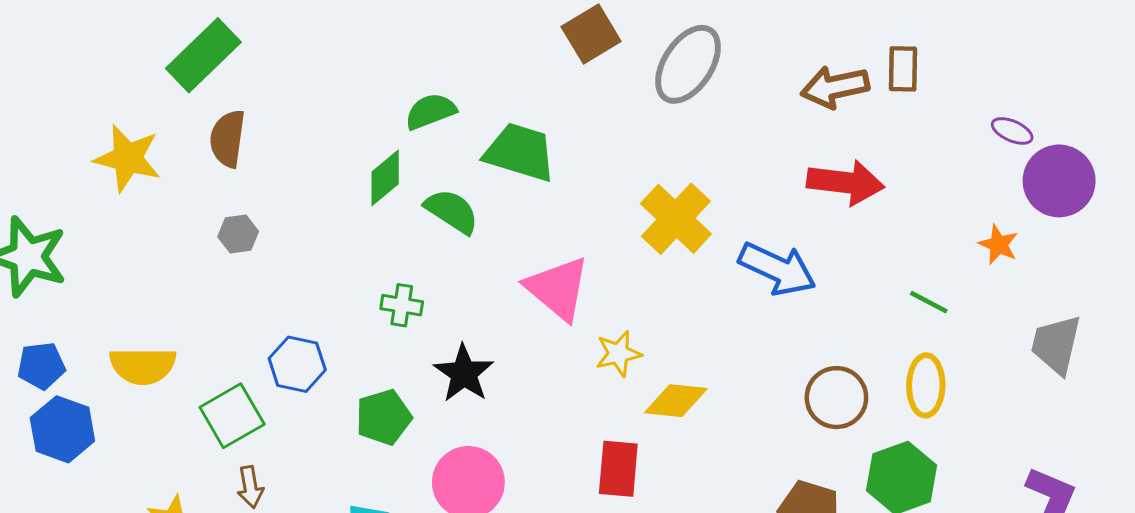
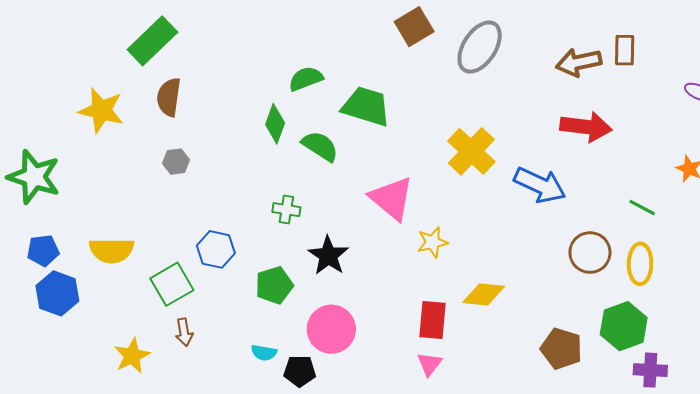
green diamond: (385, 178) -> (275, 124), turned -30
brown circle: (836, 398) -> (590, 253), moved
yellow diamond: (676, 401) -> (484, 294), moved

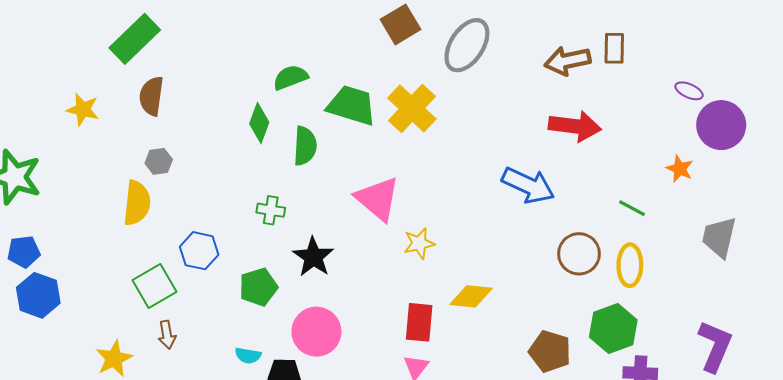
yellow star: (101, 110) -> (83, 110), size x0.7
green semicircle: (320, 146) -> (305, 146), turned 60
yellow cross: (471, 151) -> (412, 108), moved
yellow semicircle: (112, 250) -> (137, 203), moved, turned -84

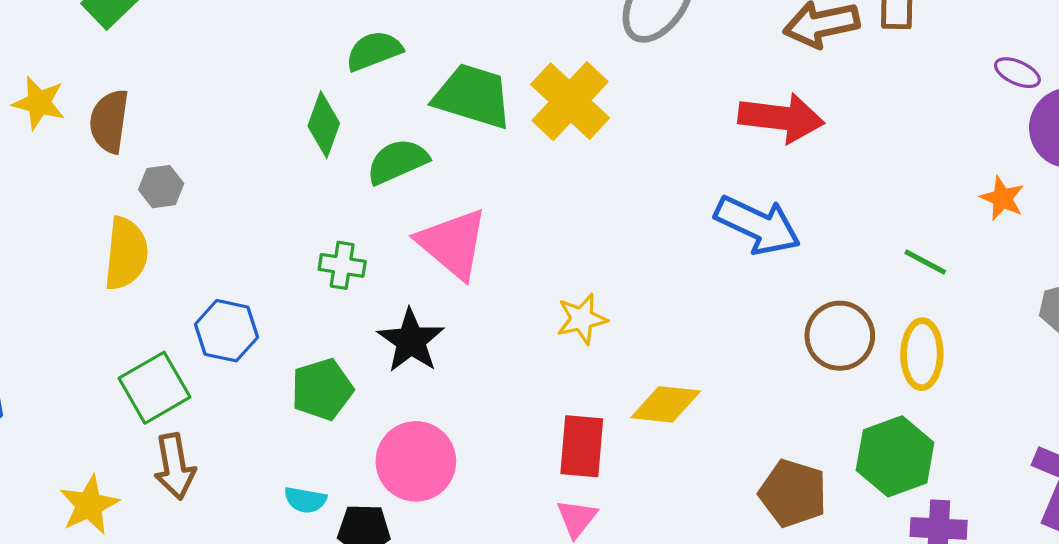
brown semicircle: (151, 96) -> (109, 121), moved
red arrow: (575, 126) -> (781, 118), moved
green semicircle: (305, 146) -> (397, 161), turned -117
pink triangle: (378, 199) -> (453, 244), moved
brown arrow: (167, 335) -> (175, 466), size x1.4

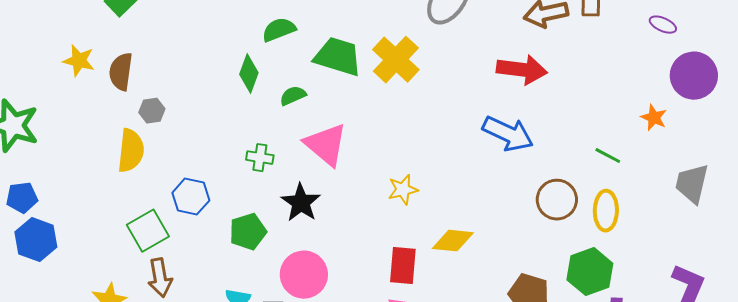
purple ellipse: (1017, 73) -> (663, 25), moved
green semicircle: (397, 161) -> (293, 96), size x0.7

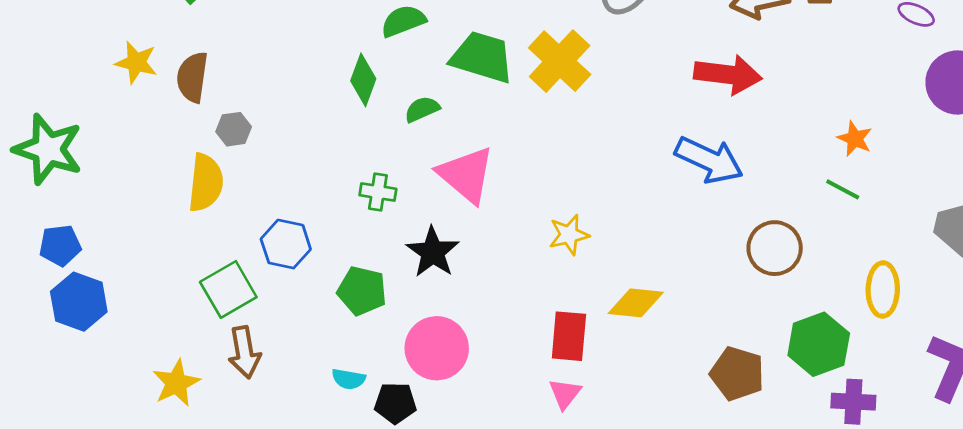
orange star: (654, 118) -> (855, 139), moved
yellow ellipse: (606, 211) -> (883, 289), moved
green pentagon: (248, 232) -> (362, 291), turned 30

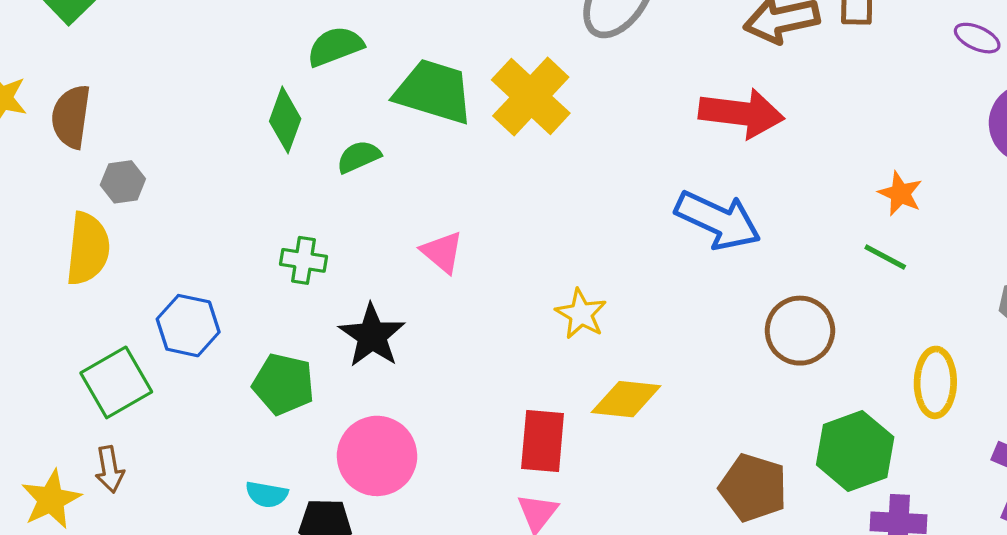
pink triangle: (466, 175) -> (442, 252), moved, size x0.6
yellow star: (569, 235) -> (581, 314), moved, turned -30
brown arrow: (244, 352) -> (110, 469), moved, size x0.7

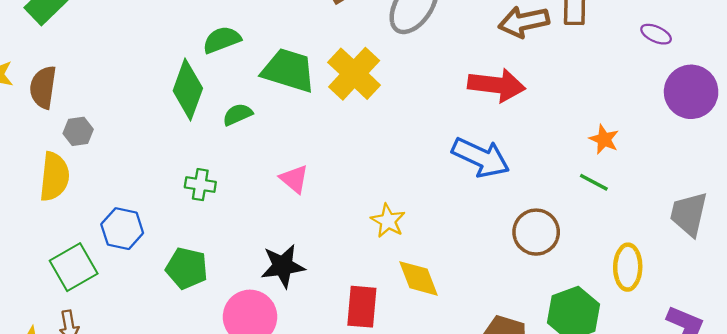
green diamond: (285, 120) -> (188, 90), size x1.4
black star: (372, 336) -> (283, 266), moved, turned 30
yellow diamond: (626, 399) -> (419, 278), turned 63

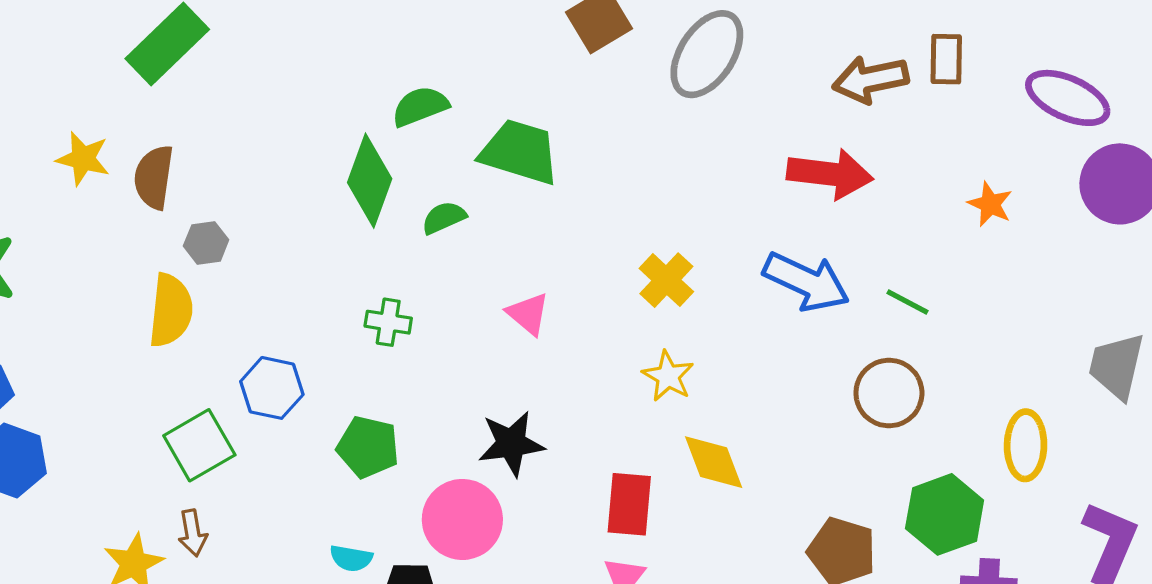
purple ellipse: (656, 34) -> (1068, 98), size x1.8
yellow cross: (354, 74) -> (666, 280), moved, size x0.7
orange star: (604, 139) -> (990, 204), moved
green line: (594, 182) -> (908, 302), moved

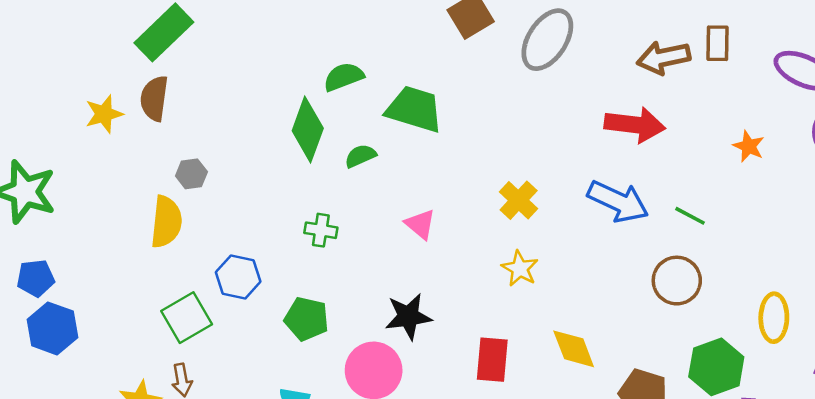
yellow star: (83, 159) -> (104, 114), turned -30
brown semicircle: (154, 177) -> (154, 98), moved
yellow diamond: (714, 462) -> (574, 349), moved

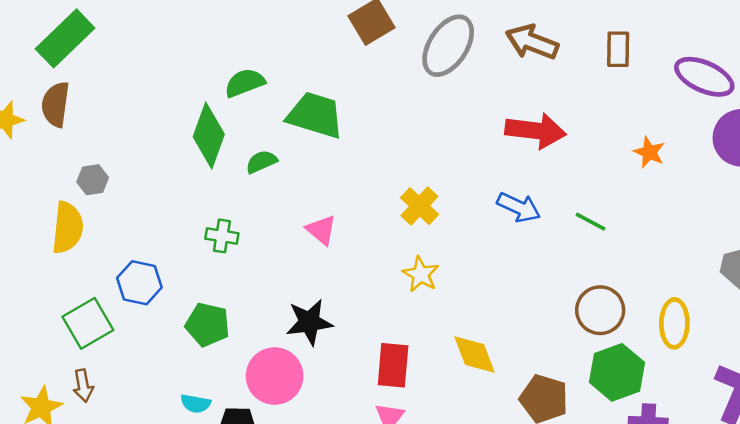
brown arrow: (664, 58) -> (532, 42), moved, turned 33
blue arrow: (618, 201) -> (519, 207), size x0.7
brown circle: (677, 281) -> (600, 310), moved

